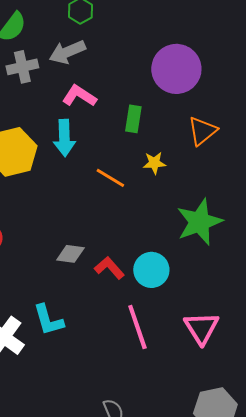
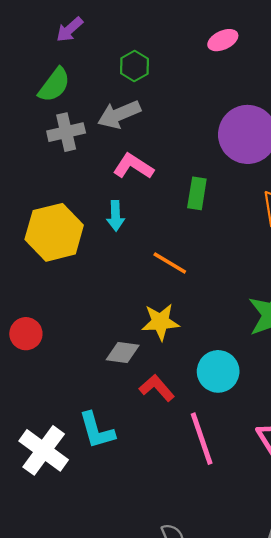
cyan arrow: (64, 138) -> (116, 216), size x0.7
yellow star: (154, 163) -> (160, 322), moved, size x1.4
red L-shape: (109, 268) -> (157, 388), moved

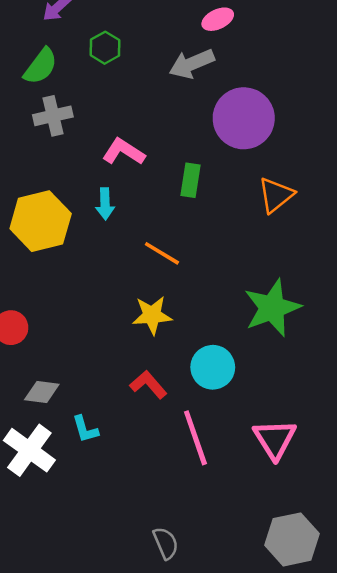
green hexagon: (134, 66) -> (105, 48), moved
gray arrow: (119, 114) -> (192, 64), moved
gray diamond: (123, 353) -> (42, 392), moved
cyan L-shape: (97, 430) -> (85, 429), size x0.7

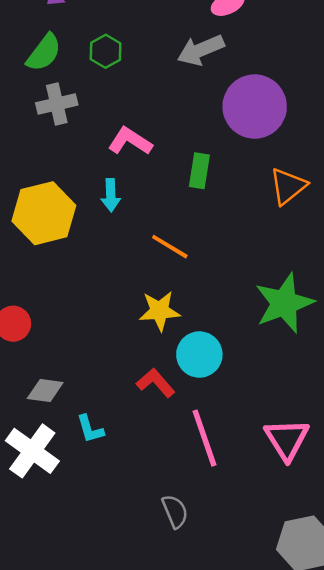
green hexagon: (105, 48) -> (106, 51), moved
cyan circle: (213, 367) -> (199, 355), moved
gray semicircle: (166, 543) -> (175, 511), moved

